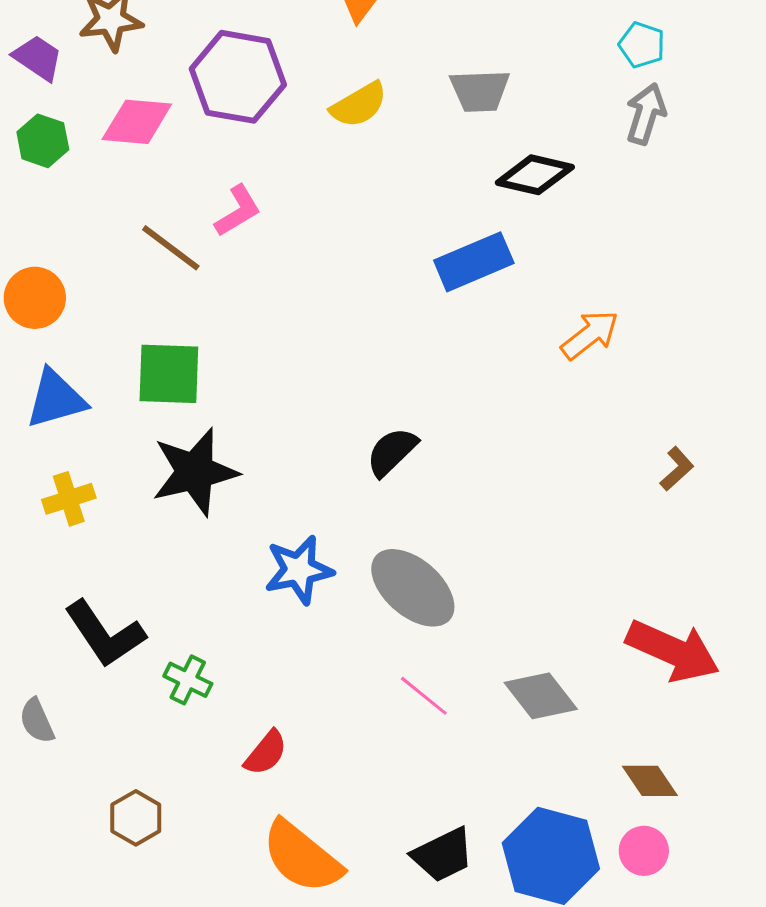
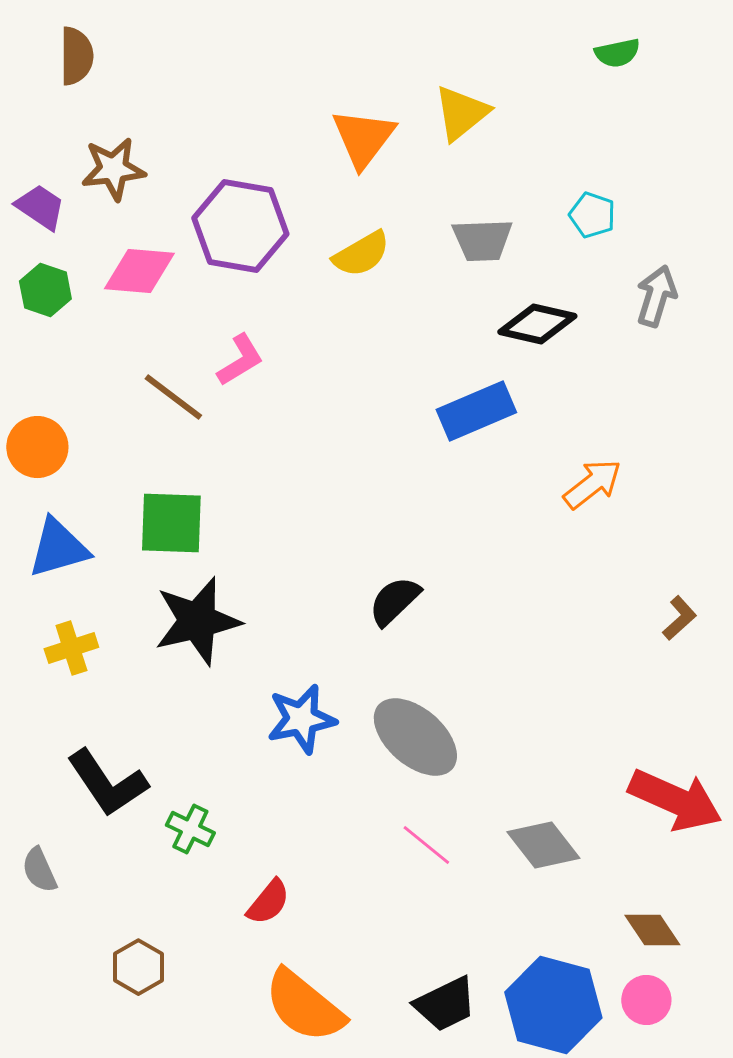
cyan pentagon: (642, 45) -> (592, 215), moved
gray arrow: (646, 114) -> (656, 296), moved

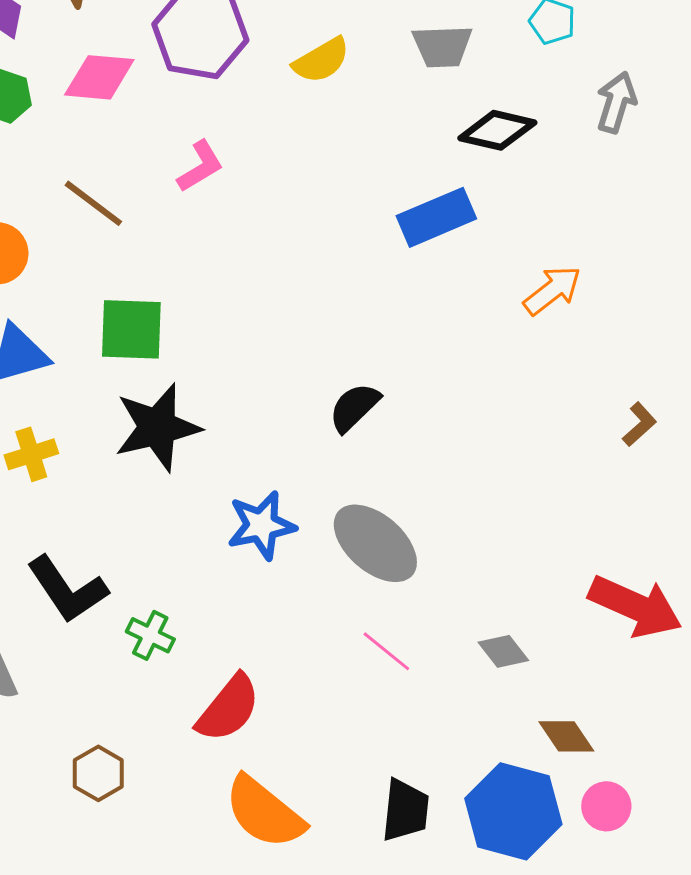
brown line: (173, 397) -> (93, 203), moved
gray diamond: (543, 845) -> (503, 651), size x0.7
red semicircle: (268, 902) -> (228, 708), size x1.5
brown diamond: (652, 930) -> (566, 736), moved
black trapezoid: (445, 1004) -> (405, 810), turned -58

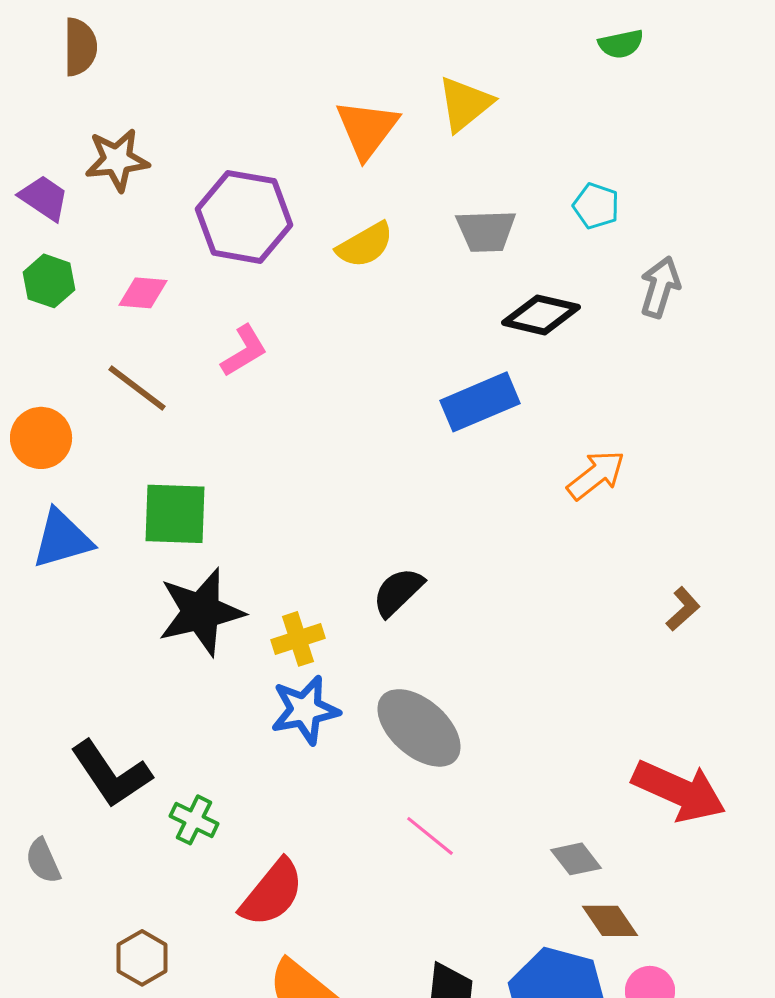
pink diamond: (99, 77) -> (143, 293), moved, size x0.7
yellow cross: (31, 454) -> (298, 639), moved
gray diamond: (503, 651) -> (576, 859), moved

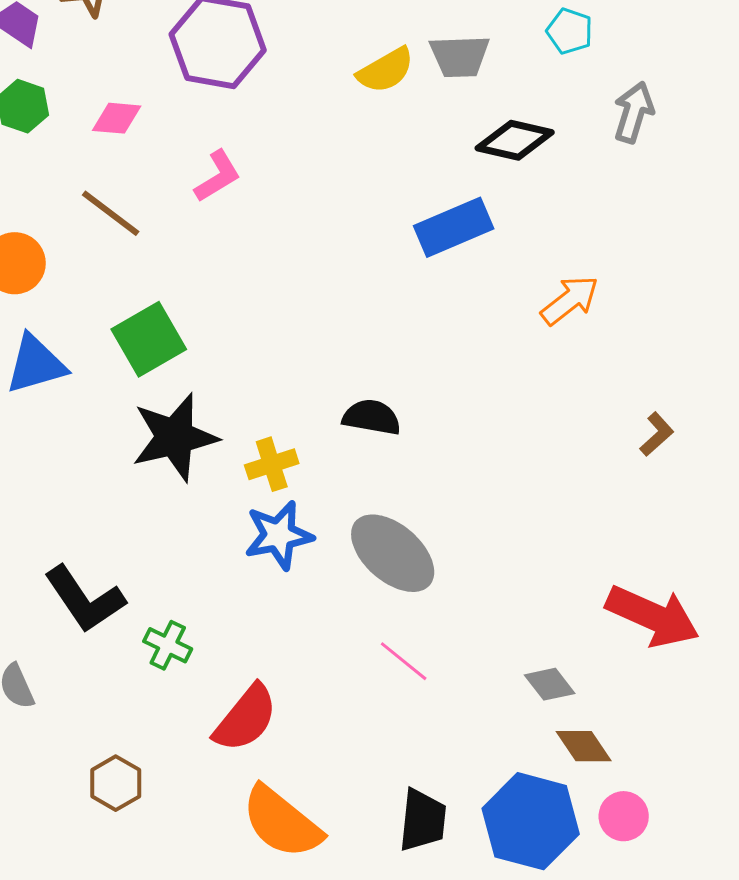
yellow semicircle: (365, 245) -> (386, 70), moved
green square: (175, 514) -> (149, 339), turned -32
black semicircle: (398, 592) -> (372, 417), turned 54

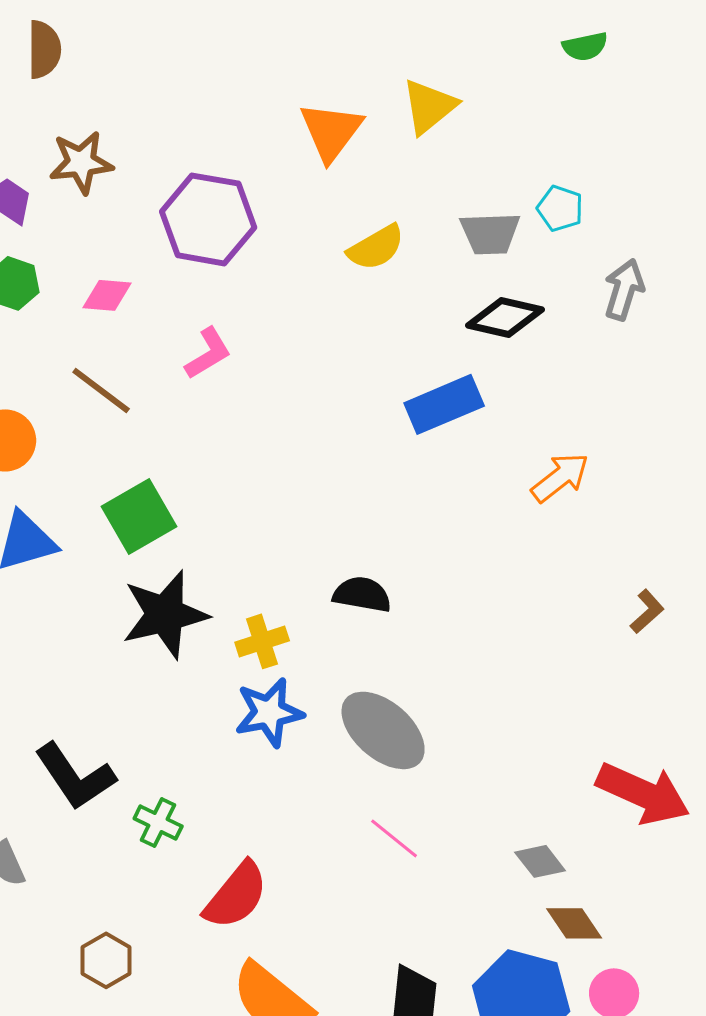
gray trapezoid: (460, 56) -> (490, 233), moved

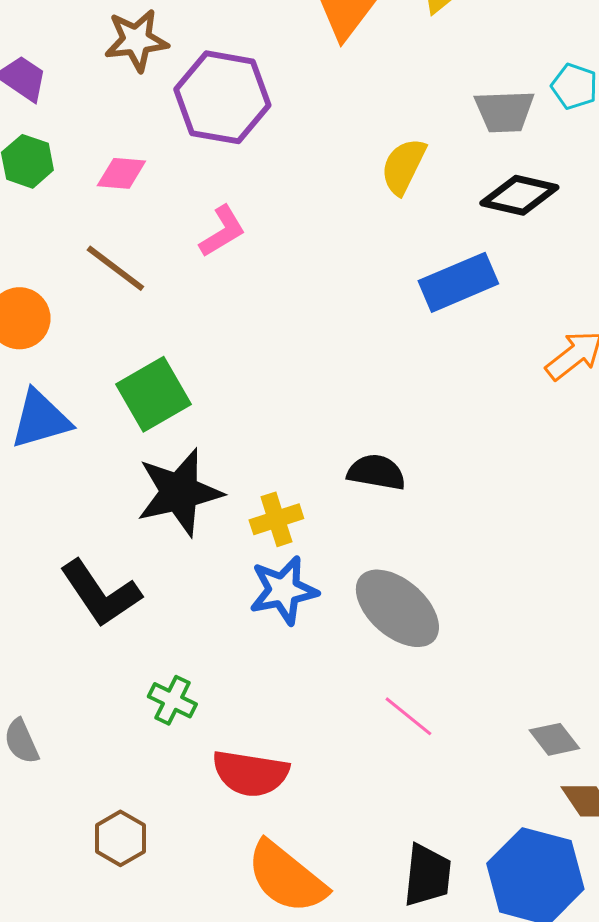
brown star: (81, 162) -> (136, 40), moved
yellow semicircle: (376, 247) -> (403, 166), moved, turned 146
black L-shape: (75, 776) -> (100, 593), moved
red semicircle: (236, 895) -> (250, 773), turned 60

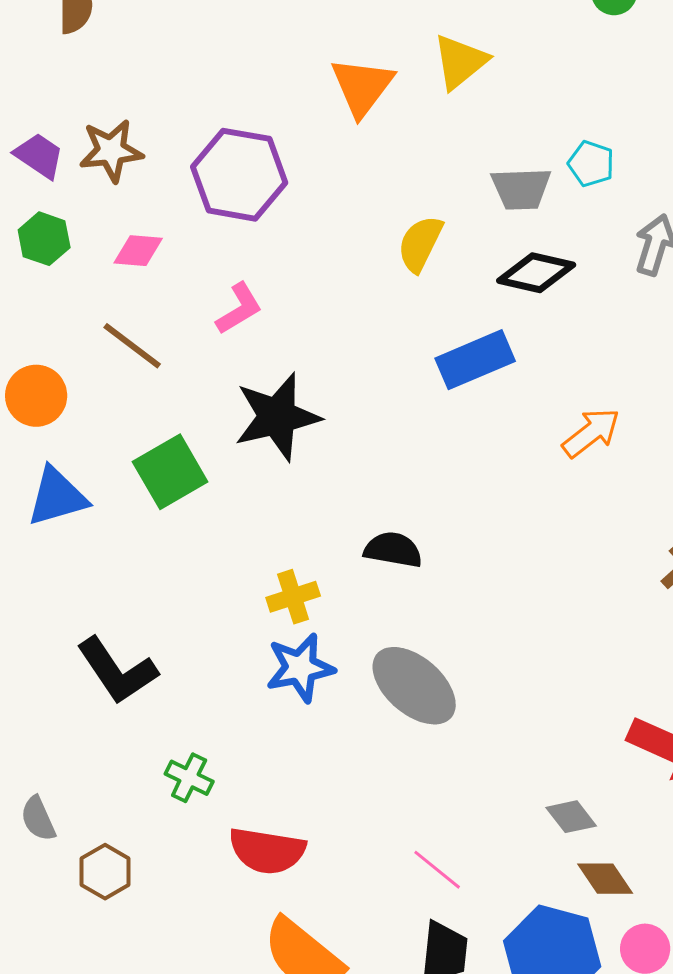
brown star: (136, 40) -> (111, 151), moved
black star: (179, 492) -> (277, 417), moved
pink line: (408, 716) -> (437, 870), moved
brown hexagon: (120, 838) -> (105, 872), moved

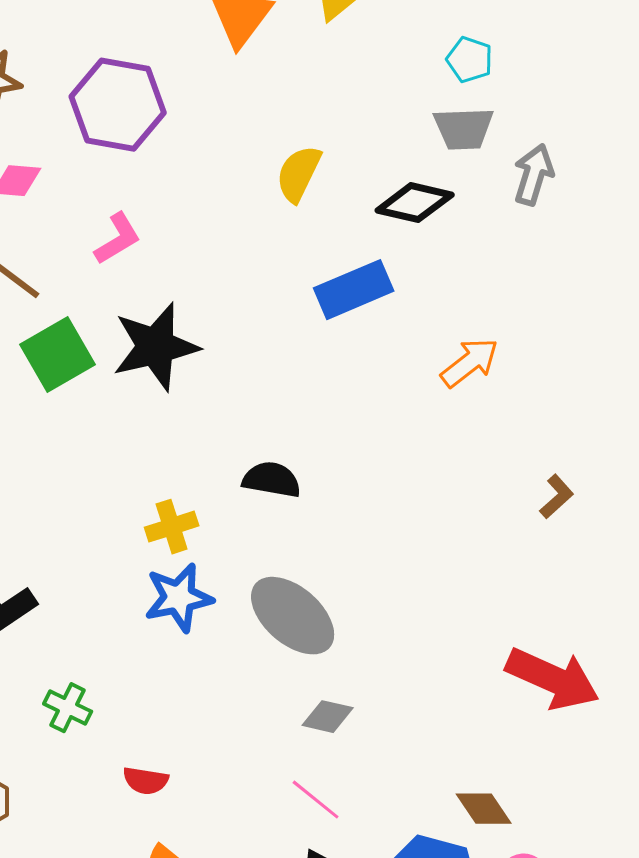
cyan pentagon: (591, 164) -> (470, 60), moved
gray trapezoid: (521, 189) -> (464, 129), moved
green square: (170, 472) -> (58, 355), moved
gray diamond: (571, 817) -> (328, 717), moved, turned -39
red semicircle: (267, 851) -> (146, 781), size x0.6

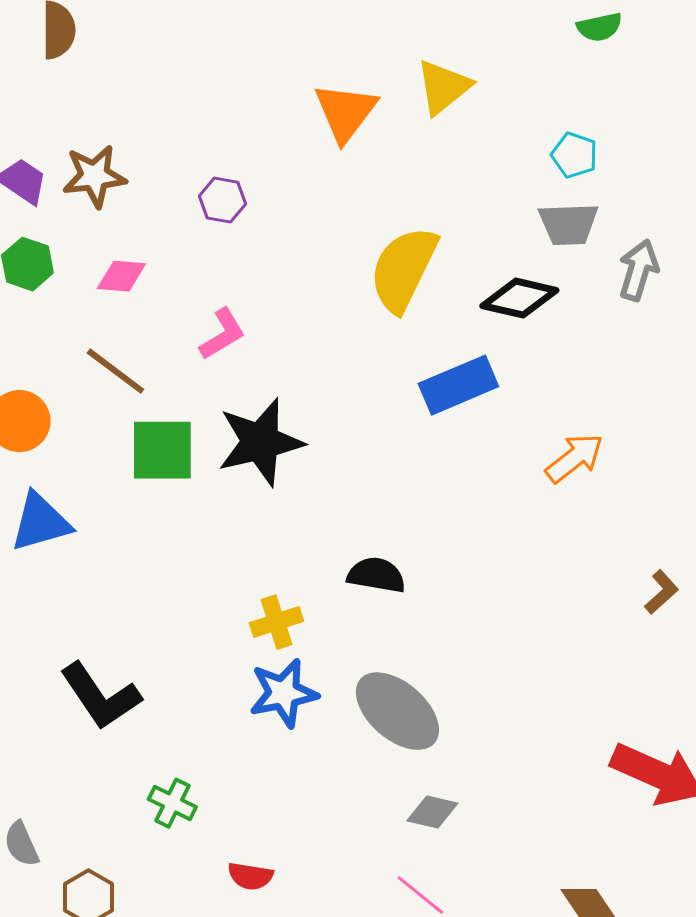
purple hexagon: (118, 105) -> (222, 200), size x0.5
yellow semicircle: (299, 174) -> (403, 269), size x1.5
green square: (58, 355) -> (162, 450), turned 30

